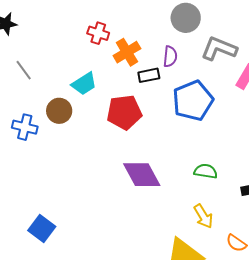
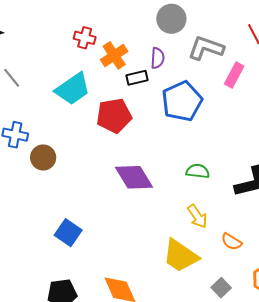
cyan trapezoid: (84, 84) -> (73, 89), size x1.4
brown circle: (59, 111) -> (43, 157), moved
blue square: (42, 229) -> (68, 233), moved

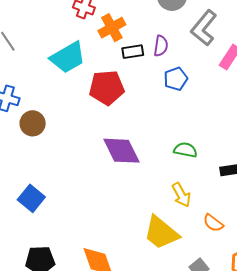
gray L-shape: (206, 48) -> (204, 28), turned -75
purple semicircle: (158, 58) -> (161, 46), moved
blue pentagon: (182, 101) -> (176, 79), size x0.6
blue square: (68, 233) -> (31, 198), moved

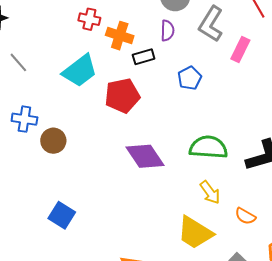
orange cross: (112, 28) -> (120, 36), turned -36
purple semicircle: (161, 46) -> (167, 30), moved
green semicircle: (185, 150) -> (208, 147), size x1.6

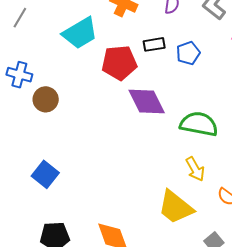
black rectangle: (144, 57) -> (154, 44), moved
gray line: (18, 62) -> (20, 18), turned 65
purple diamond: (145, 156) -> (147, 101), moved

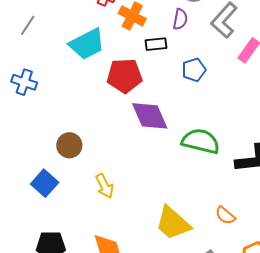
black rectangle: (154, 44) -> (156, 44), moved
brown circle: (46, 99) -> (69, 145), moved
yellow arrow: (195, 169) -> (105, 186), moved

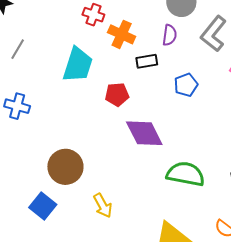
cyan trapezoid: (87, 44) -> (78, 65), turned -42
red pentagon: (125, 76) -> (117, 94), size x0.7
green semicircle: (201, 141) -> (186, 174), moved
brown circle: (69, 145) -> (65, 167), size x1.4

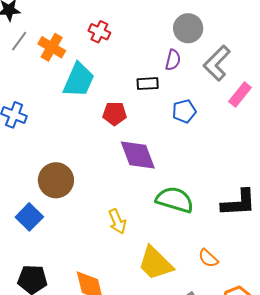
orange cross: (122, 34) -> (52, 47), moved
gray line: (18, 49) -> (19, 41), moved
yellow arrow: (103, 206) -> (117, 221), moved

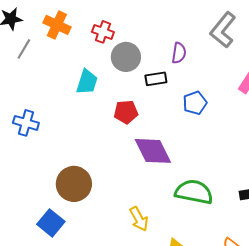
gray circle: (188, 28) -> (126, 57), moved
orange cross: (52, 47) -> (57, 25), moved
gray L-shape: (217, 63) -> (223, 30), moved
cyan trapezoid: (79, 80) -> (87, 82), size x0.7

